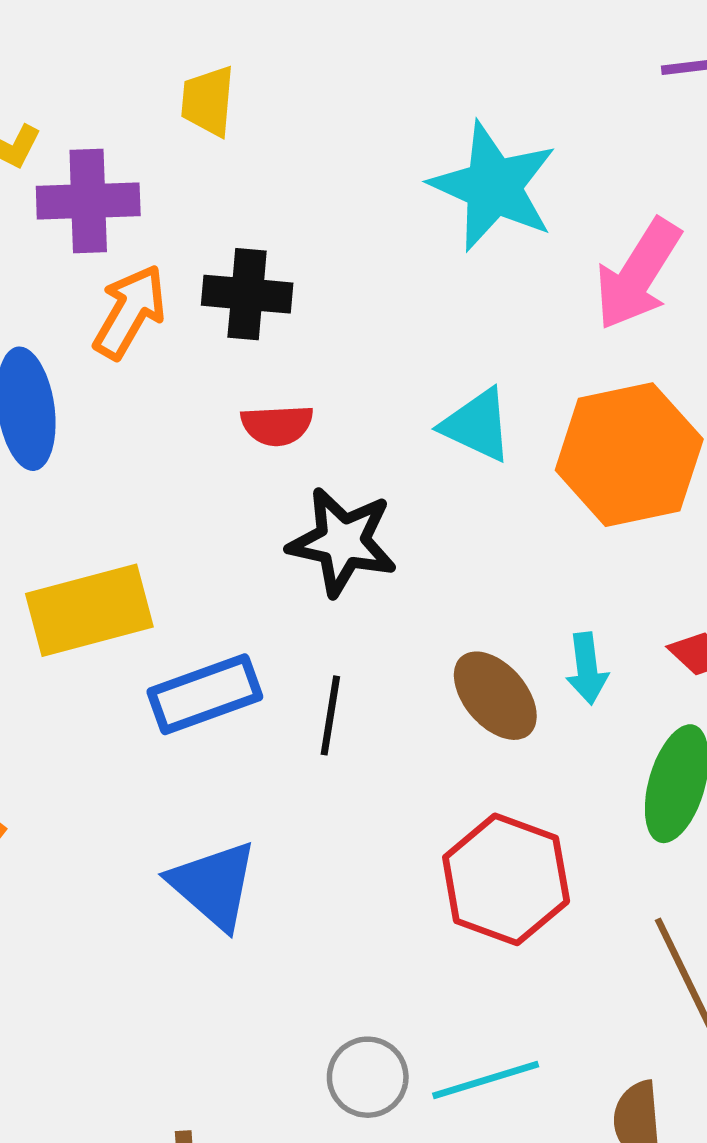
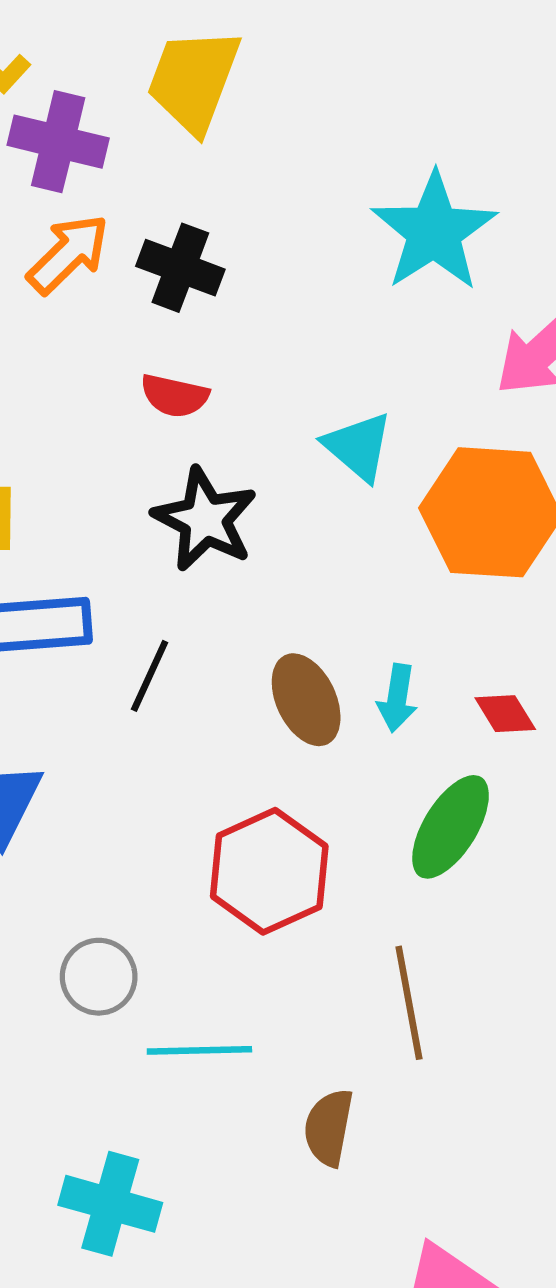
yellow trapezoid: (208, 101) -> (194, 80), size x1.6
gray circle: (368, 1077) -> (99, 977), moved

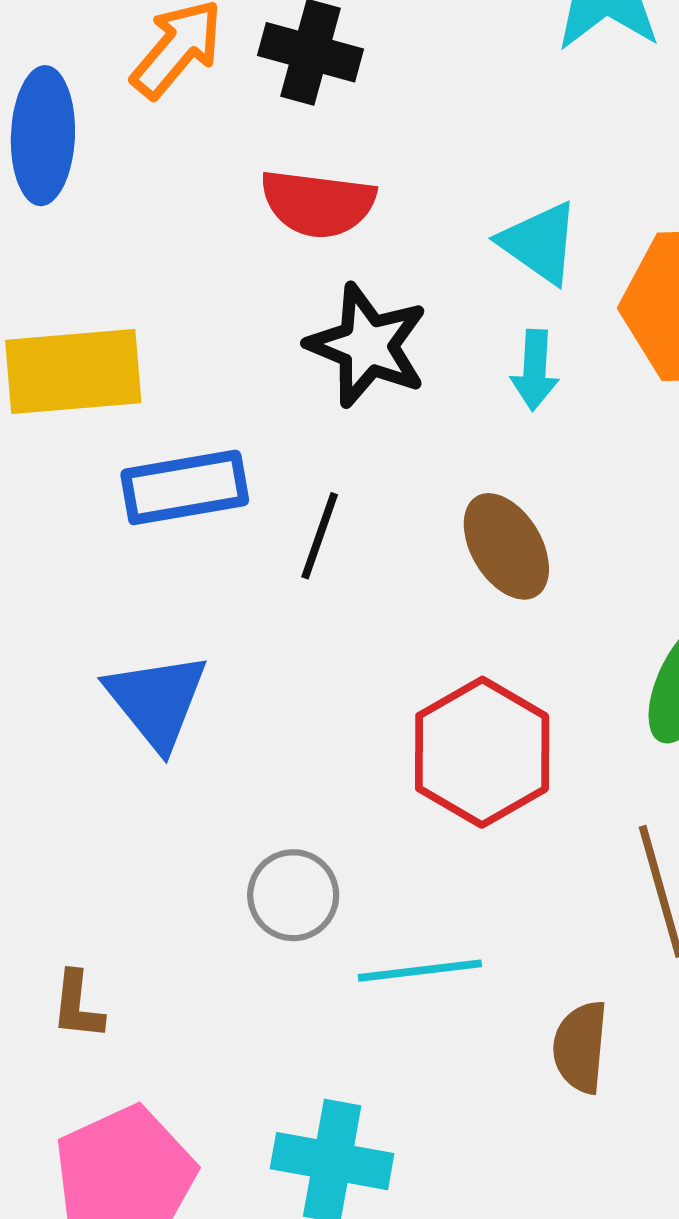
red semicircle: (175, 396) -> (318, 203), size x1.4
cyan arrow: (397, 698) -> (535, 370), moved

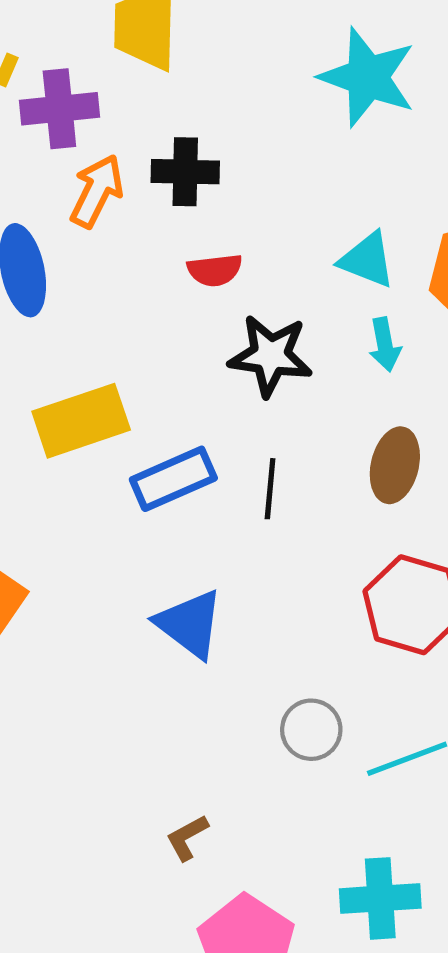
red semicircle: (318, 203) -> (215, 270), size x0.7
brown ellipse: (506, 546) -> (395, 465), turned 58
brown L-shape: (77, 1005) -> (187, 838), turned 69

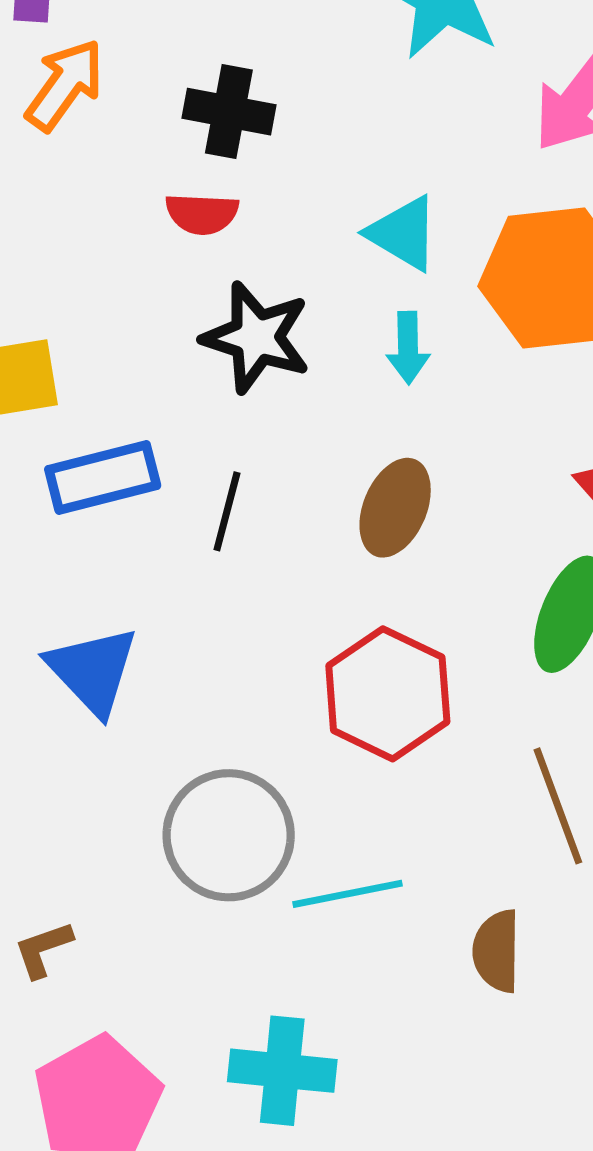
black cross: (185, 172) -> (229, 112), moved
gray circle: (311, 730) -> (229, 835), size x1.6

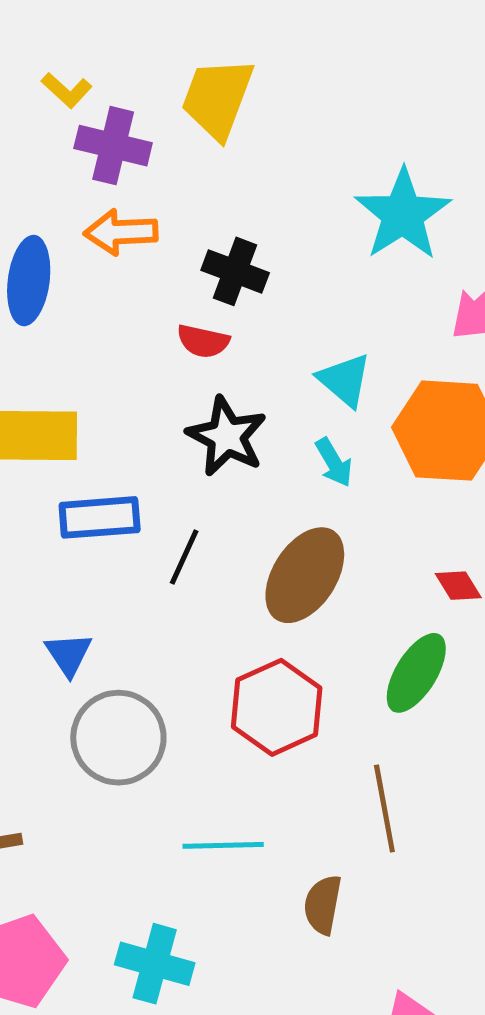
orange arrow: (65, 85) -> (121, 232), turned -138
cyan arrow: (408, 348) -> (334, 462), turned -39
brown ellipse: (395, 508) -> (305, 575), size x1.4
blue triangle: (93, 671) -> (69, 654), size x0.7
gray circle: (229, 835) -> (118, 738), moved

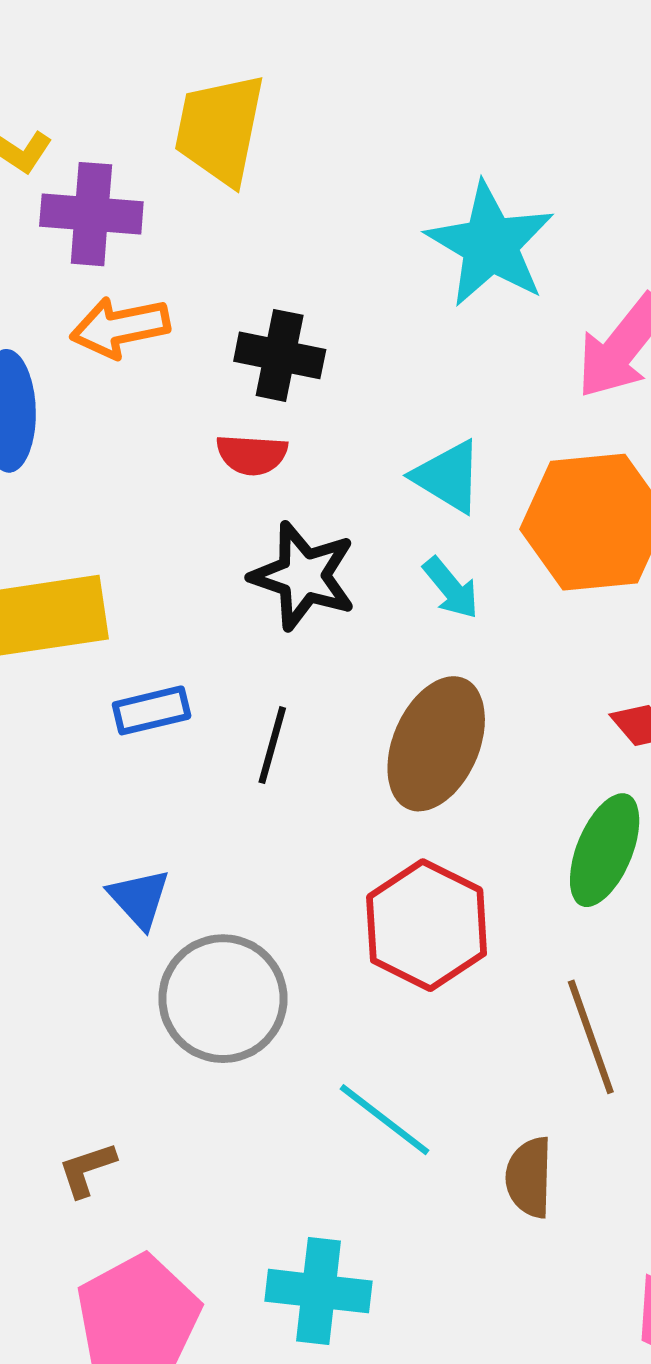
blue rectangle: (100, 517) -> (152, 710), size x0.7
cyan line: (223, 845) -> (385, 1120), turned 48

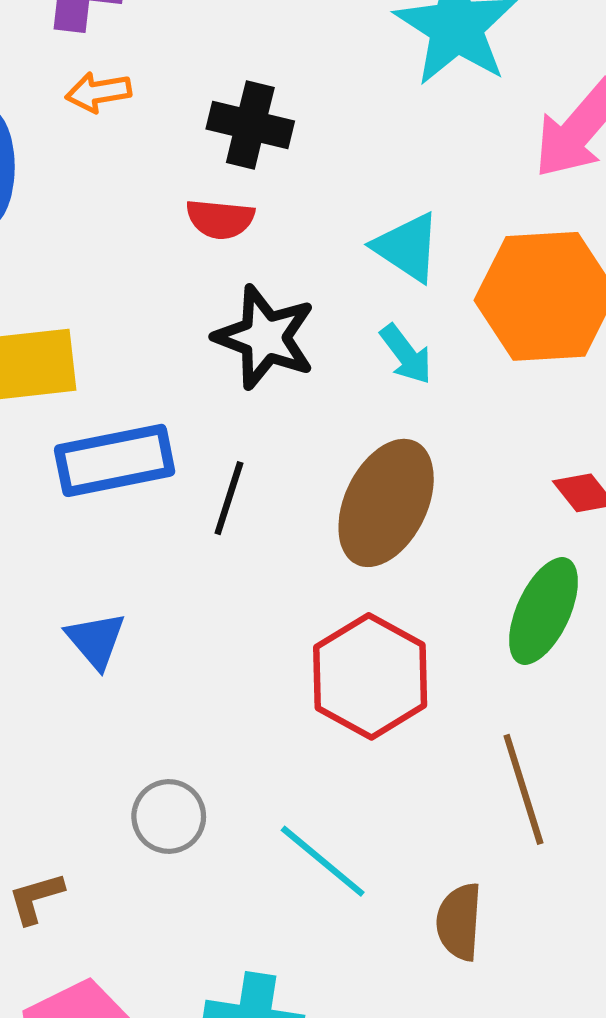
orange arrow: (120, 327) -> (98, 92), size x0.7
blue rectangle: (152, 710) -> (115, 460), size x1.6
gray circle: (223, 999) -> (169, 816), moved, size x0.6

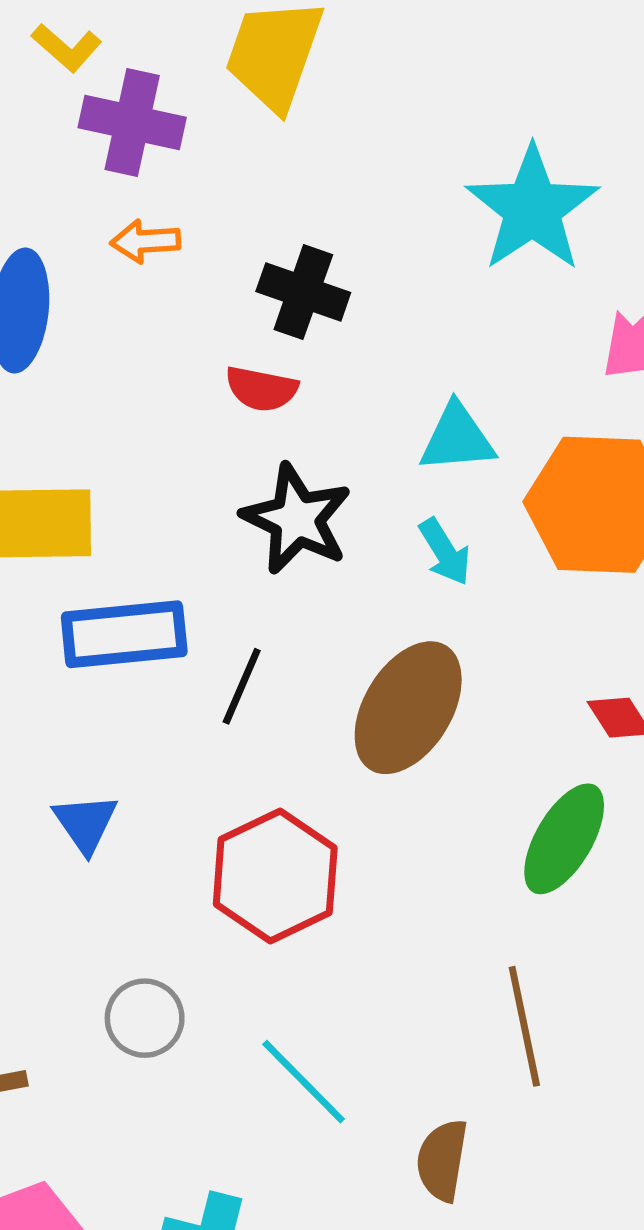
cyan triangle: (407, 247) -> (457, 438), turned -44
red hexagon: (370, 676) -> (275, 876), moved

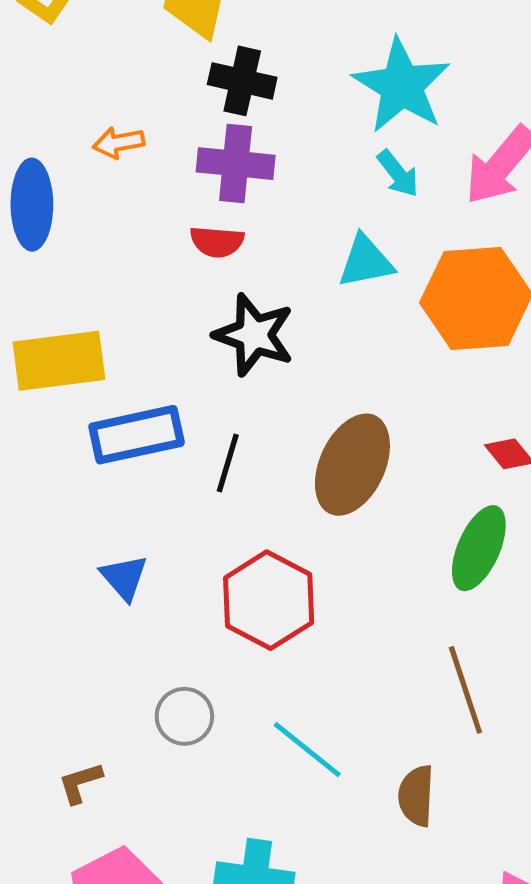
purple cross: (132, 123) -> (236, 164), moved
black cross: (303, 292) -> (242, 81), moved
cyan arrow: (445, 552) -> (398, 173), moved

